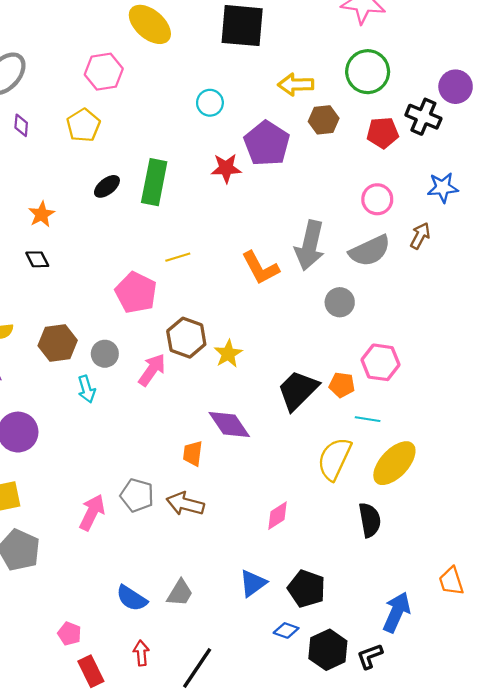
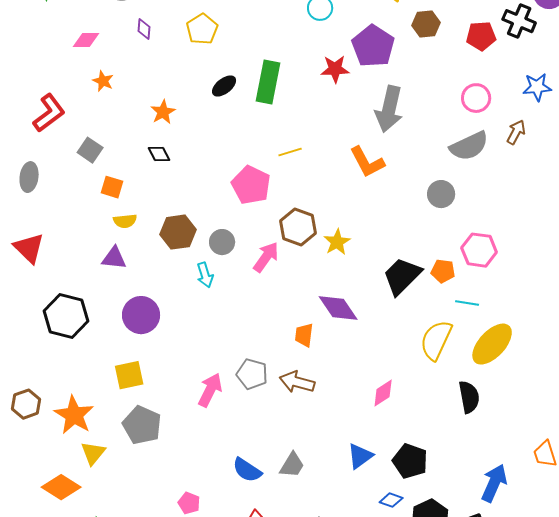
gray arrow: (310, 245) -> (389, 109), moved

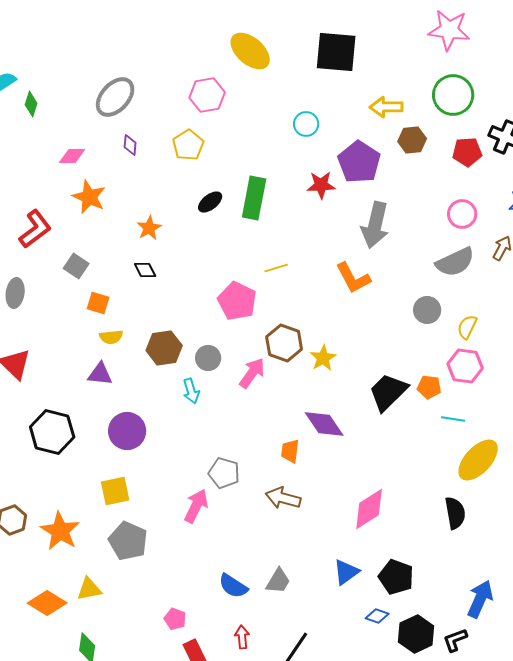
orange star: (103, 81) -> (89, 197), size x1.6
yellow semicircle: (436, 340) -> (467, 327), moved, size x0.6
gray pentagon: (252, 374) -> (224, 473), moved
pink diamond: (383, 393) -> (369, 509), size x1.5
yellow triangle: (93, 453) -> (89, 589), moved, turned 40

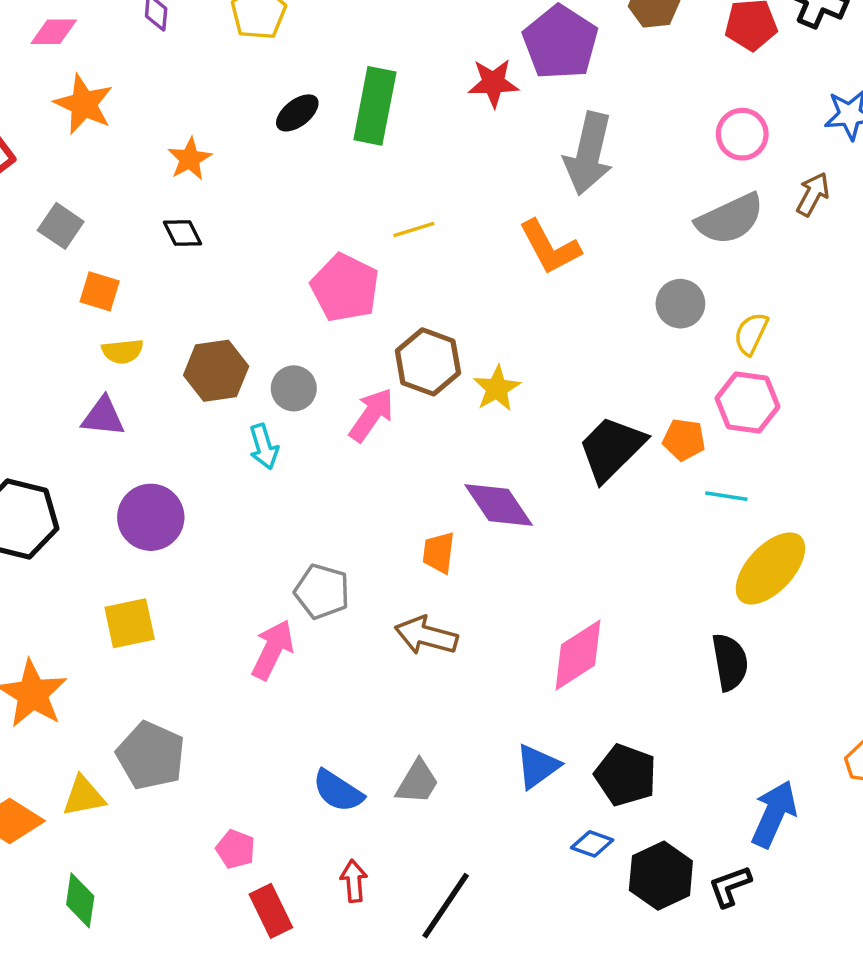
gray pentagon: (128, 541) -> (151, 756), moved

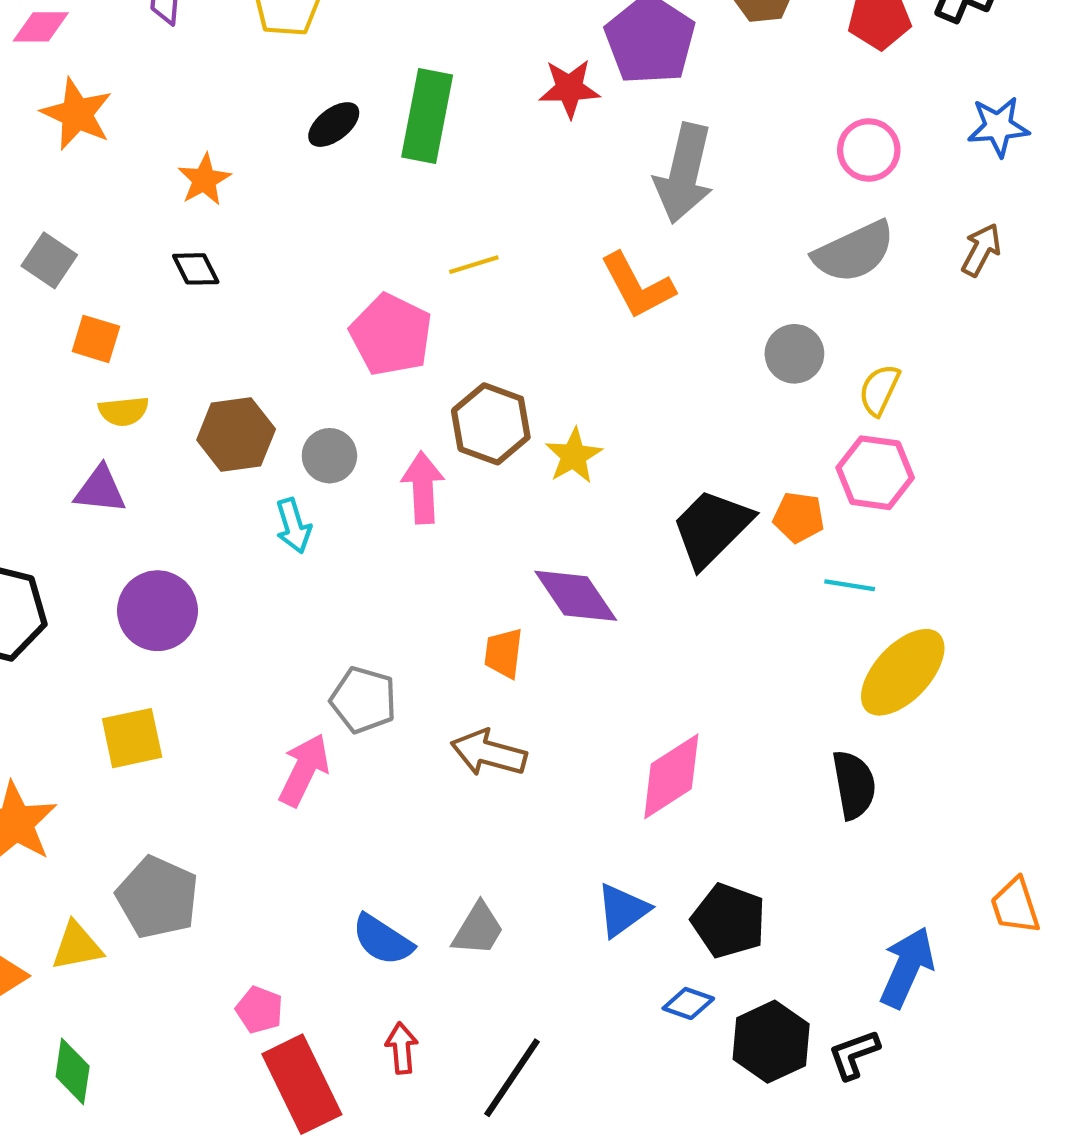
brown arrow: (813, 194) -> (981, 250), moved
pink arrow: (371, 415) -> (423, 488), turned -38
red rectangle: (271, 911) -> (302, 1084), size x1.5

